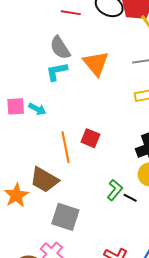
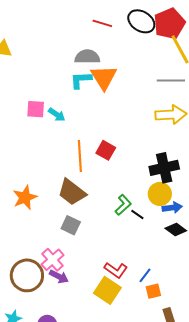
gray semicircle: (60, 48) -> (87, 57), turned 115
orange triangle: (96, 63) -> (104, 77), moved
brown trapezoid: (44, 180) -> (72, 192), moved
gray square: (65, 217) -> (71, 225), size x0.7

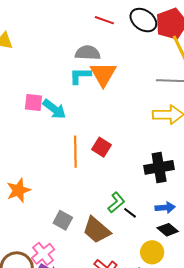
cyan arrow: (57, 115) -> (54, 109), size x1.4
brown trapezoid: (72, 192) -> (97, 230), moved
yellow circle: (160, 194) -> (152, 252), moved

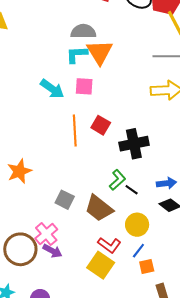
pink square: (33, 103) -> (84, 86), moved
black cross: (159, 167) -> (134, 144), moved
yellow circle: (152, 252) -> (137, 225), moved

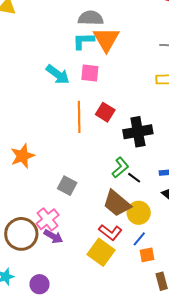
brown trapezoid: (99, 208) -> (117, 203), moved

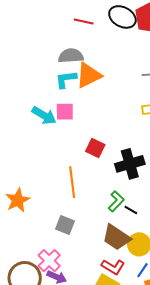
orange triangle: (106, 39) -> (89, 75), turned 40
pink square: (90, 73) -> (65, 112), moved
orange line: (79, 117) -> (72, 182), moved

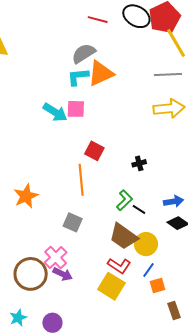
gray semicircle: (71, 56) -> (84, 53), turned -30
red square: (95, 148) -> (94, 151), moved
black cross: (130, 164) -> (139, 163), size x0.5

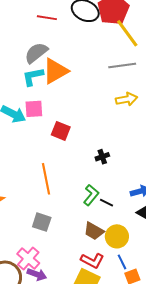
yellow arrow: (169, 108) -> (127, 99), size x0.7
red square: (94, 151) -> (61, 131), moved
brown trapezoid: (123, 236) -> (94, 231), size x0.7
blue line: (149, 270) -> (122, 262), turned -56

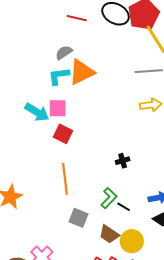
gray semicircle: (36, 53) -> (64, 52), size x0.7
red square: (61, 131) -> (63, 134), moved
gray square: (42, 222) -> (79, 218), moved

